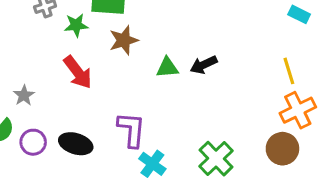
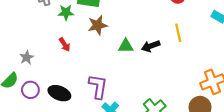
yellow line: (289, 71) -> (178, 33), moved
red arrow: (78, 72) -> (65, 45), size x0.6

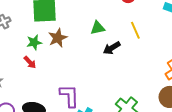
green star: (66, 12) -> (34, 42), moved
green triangle: (126, 46) -> (98, 28), moved

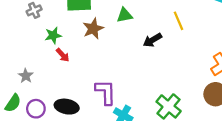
green triangle: (98, 28) -> (125, 15), moved
green star: (34, 42) -> (53, 35), moved

